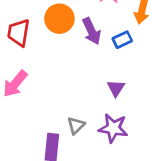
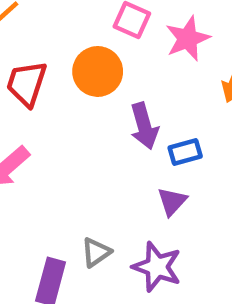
purple arrow: (92, 31) -> (144, 126), moved
blue rectangle: (122, 40) -> (185, 152), moved

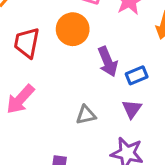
gray triangle: (96, 252) -> (86, 115), moved, turned 30

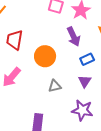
orange circle: (73, 29) -> (45, 56), moved
purple arrow: (108, 61) -> (74, 37), moved

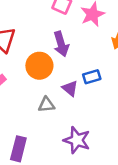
purple arrow: (74, 37) -> (61, 44), moved
purple triangle: (85, 81) -> (70, 88), moved, turned -32

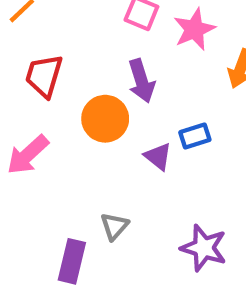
gray triangle: (46, 105) -> (114, 226), moved, turned -42
purple star: (77, 140) -> (204, 248), moved

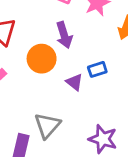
gray triangle: (114, 226) -> (47, 126), size x1.5

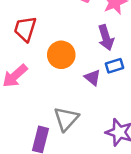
purple arrow: (64, 35) -> (106, 38), moved

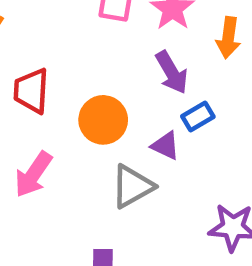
gray triangle: (66, 119) -> (132, 186), moved, turned 32

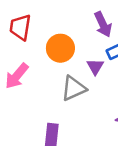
purple triangle: (165, 146) -> (95, 67), turned 30

